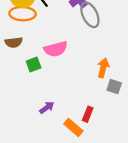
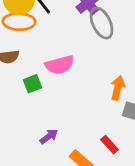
red rectangle: (88, 114) -> (110, 145), moved, turned -64

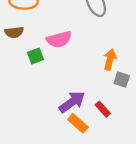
purple arrow: (49, 137) -> (72, 102), moved, size x1.6

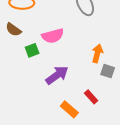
brown semicircle: (14, 32) -> (13, 30), turned 42
purple arrow: (72, 102) -> (57, 75), moved

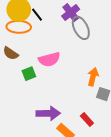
purple arrow: (57, 75) -> (48, 113), moved, turned 35

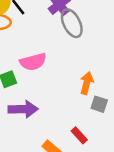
purple arrow: (48, 113) -> (23, 109), moved

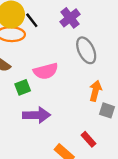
gray ellipse: (72, 23) -> (86, 50), moved

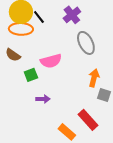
purple arrow: (36, 115) -> (43, 99), size x0.6
red rectangle: (89, 139) -> (88, 120), size x1.5

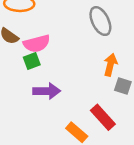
pink semicircle: (51, 61) -> (37, 44), moved
purple arrow: (43, 99) -> (47, 91), size x1.5

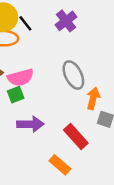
gray ellipse: (100, 21) -> (73, 75), moved
red rectangle: (103, 117) -> (76, 136), moved

